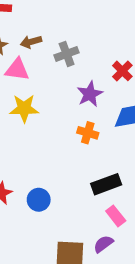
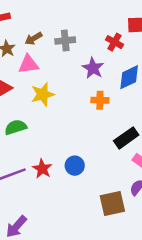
gray cross: (67, 54) -> (65, 41), turned 30

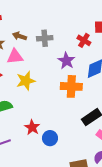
brown arrow: (34, 39) -> (19, 36), turned 48
orange cross: (100, 100) -> (71, 86), size x1.5
red star: (42, 169) -> (32, 127), moved

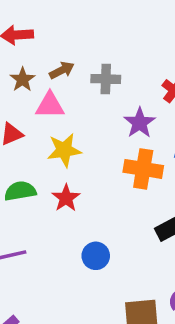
brown arrow: (19, 36) -> (62, 70), turned 128
red star: (32, 127) -> (66, 198), moved

